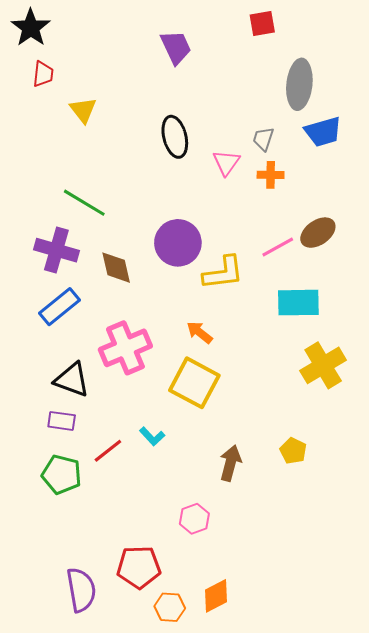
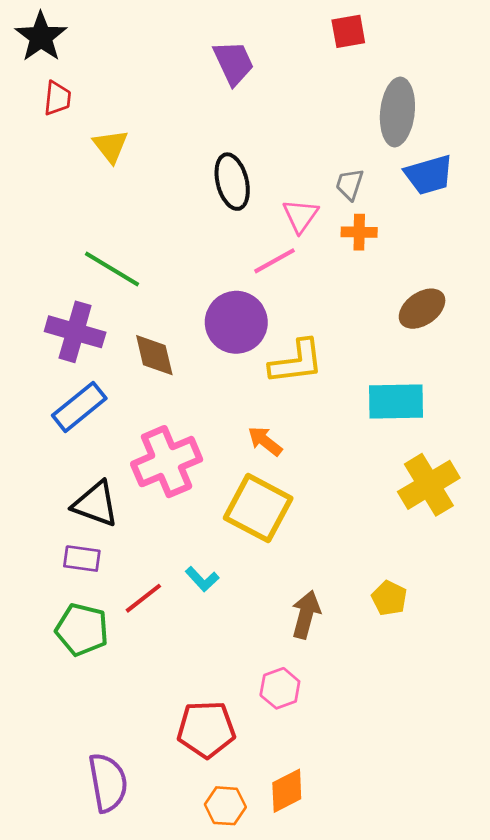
pink line: (278, 247) -> (275, 261), moved
pink hexagon: (194, 519) -> (280, 688), moved
red pentagon: (139, 567) -> (206, 729), moved

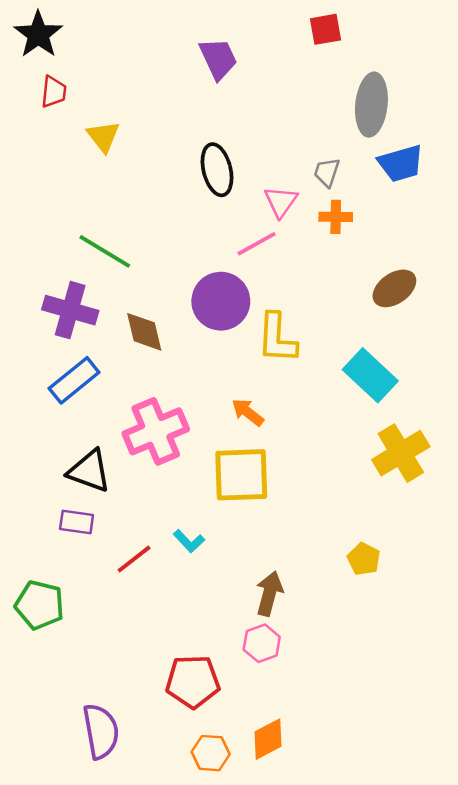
yellow L-shape: (296, 362) -> (277, 338), turned 100
cyan rectangle: (396, 401) -> (370, 375), turned 44
yellow square: (258, 508) -> (241, 475), turned -30
brown arrow: (306, 615) -> (269, 593), moved
green pentagon: (82, 630) -> (40, 605), moved

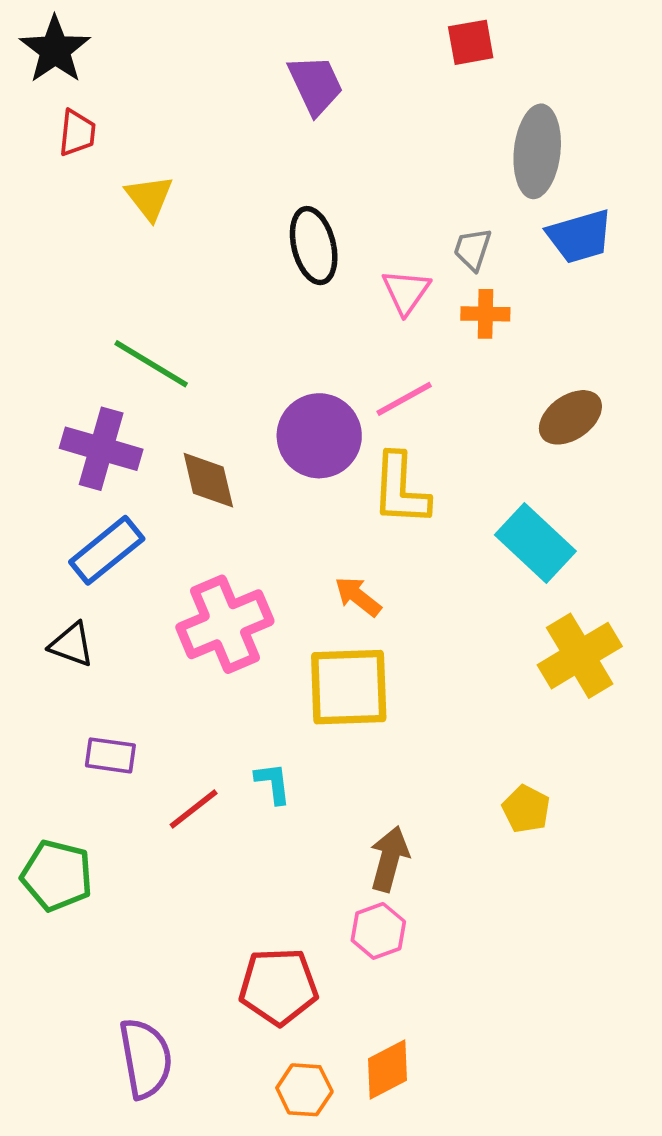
pink line: (257, 244) -> (404, 399), moved
black triangle: (89, 471) -> (72, 645), moved, size x0.7
cyan L-shape: (189, 541) -> (273, 783), turned -144

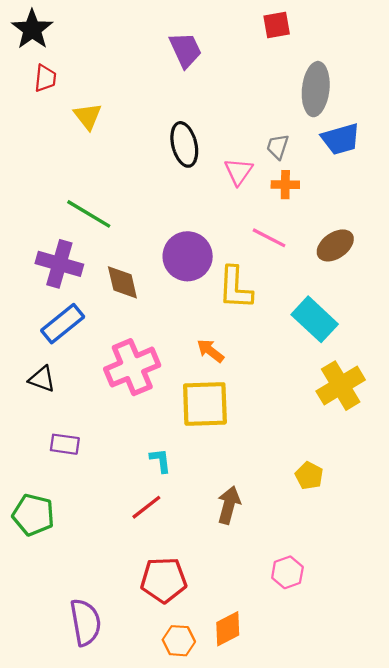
pink line: (404, 399) -> (269, 238), moved, turned 56
red line: (194, 809) -> (146, 507), moved
pink hexagon: (378, 931) -> (287, 572), moved

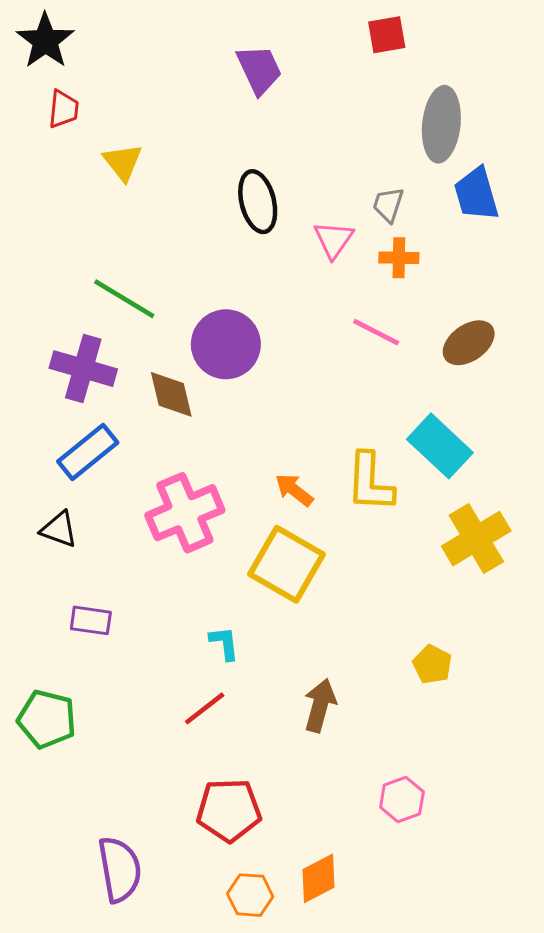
blue trapezoid: (341, 139) -> (476, 194), turned 90
purple circle: (188, 256) -> (226, 344), moved
yellow L-shape: (235, 288) -> (370, 482), moved
yellow square: (205, 404) -> (287, 564), turned 32

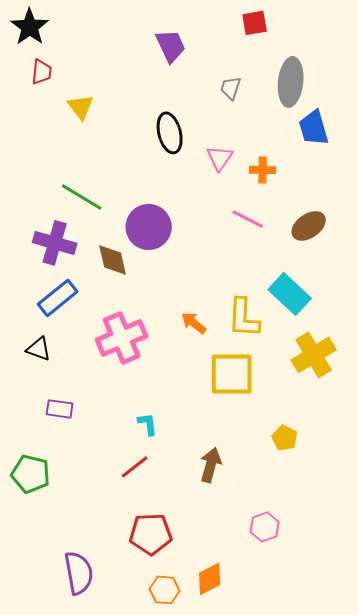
gray trapezoid: (388, 205) -> (231, 88), moved
yellow square: (287, 564) -> (232, 374), moved, turned -30

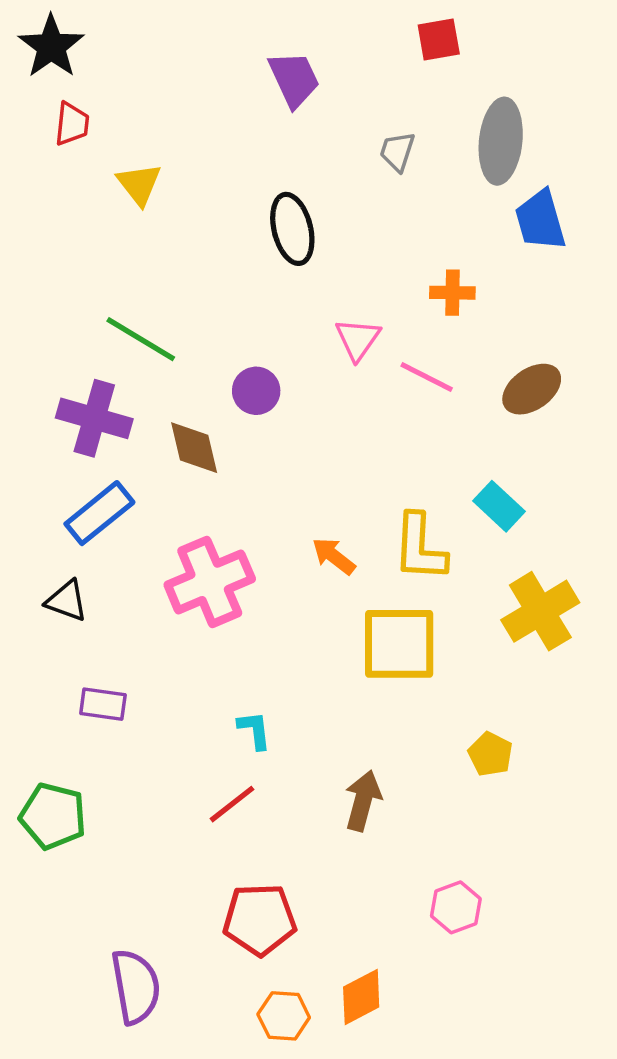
pink triangle: (220, 158) -> (358, 339), moved
purple circle: (149, 227) -> (256, 391), size x0.6
cyan rectangle: (290, 294) -> (499, 506), size x0.7

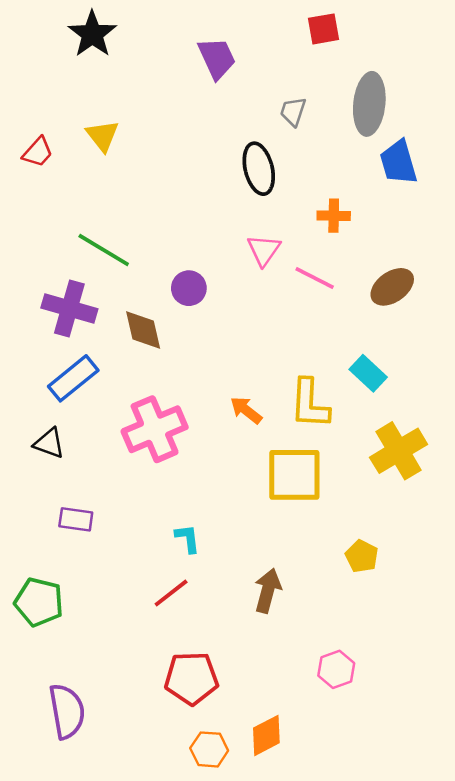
black star: (51, 46) -> (92, 34), moved
red trapezoid: (72, 124) -> (38, 152), moved, turned 36
black ellipse: (292, 229) -> (259, 169), moved
purple semicircle: (136, 987) -> (67, 711), moved

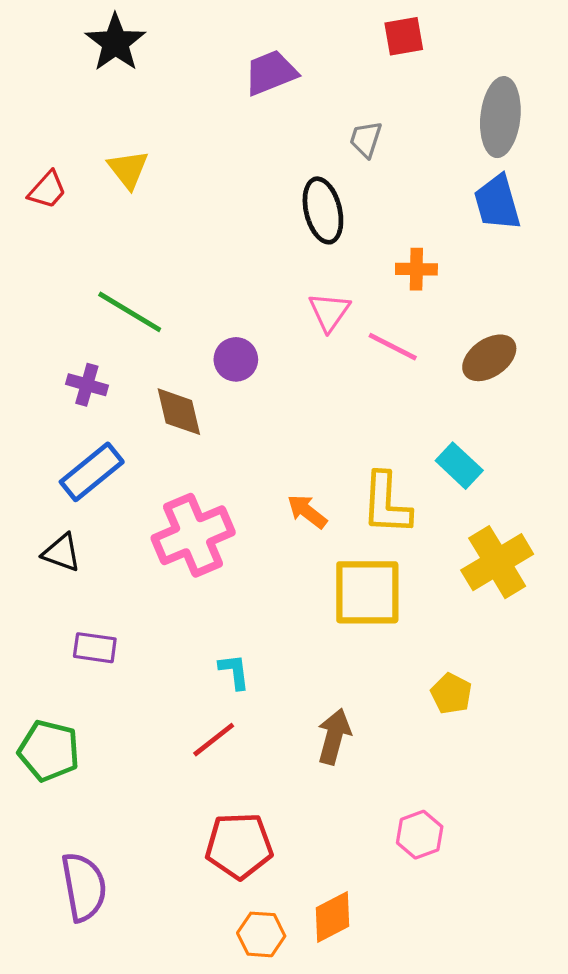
purple trapezoid: (217, 58) -> (271, 73), turned -87
gray ellipse: (369, 104) -> (500, 117), moved
purple cross: (69, 308) -> (87, 385), size x0.6

